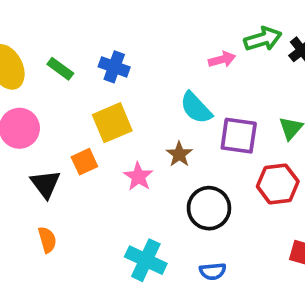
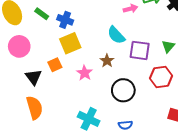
blue cross: (114, 67) -> (65, 20), moved
orange semicircle: (47, 240) -> (35, 108), size x1.6

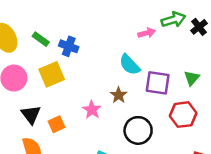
yellow square: (70, 43) -> (52, 74), moved
orange square: (55, 65) -> (57, 124), moved

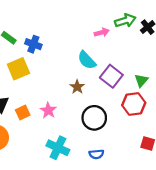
green triangle: (192, 78) -> (141, 80), moved
purple square: (158, 83) -> (111, 76), turned 30
pink star: (92, 110) -> (48, 110), moved

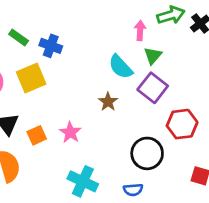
pink arrow: (102, 32) -> (140, 30), turned -72
green triangle: (141, 80) -> (153, 56), moved
black circle: (94, 118) -> (147, 153), moved

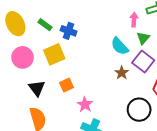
brown star: (108, 102) -> (122, 73), moved
pink star: (70, 132) -> (85, 104), moved
orange square: (37, 135) -> (66, 85), moved

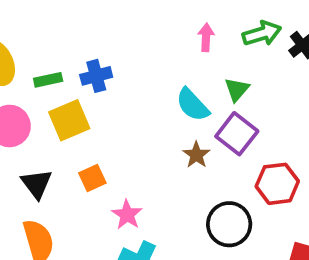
pink arrow: (134, 20) -> (206, 37), moved
green rectangle: (45, 25) -> (48, 80), moved, turned -48
blue cross: (69, 31) -> (96, 76), turned -35

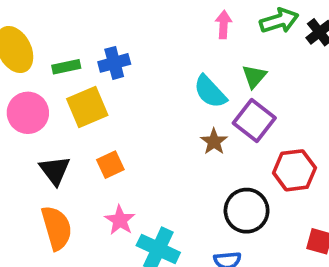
pink star: (127, 215) -> (120, 220), moved

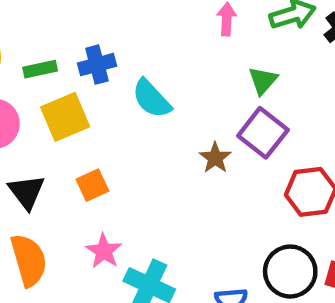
cyan semicircle: (210, 92) -> (152, 99), moved
black circle: (247, 211) -> (290, 272), moved

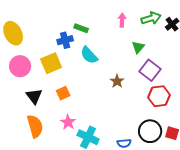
green rectangle: (40, 69) -> (81, 28), moved, turned 32
purple square: (263, 133) -> (150, 70), moved

